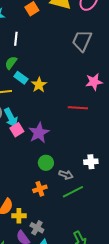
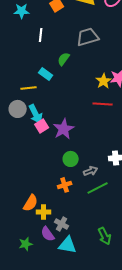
gray trapezoid: (82, 41) -> (88, 37), moved, turned 50
green semicircle: (11, 63) -> (64, 59), moved
yellow star: (39, 85) -> (104, 81), moved
gray arrow: (66, 175) -> (91, 171), turned -40

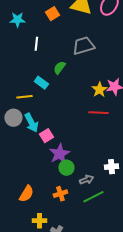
pink square: (42, 126) -> (46, 136), moved
purple star: (64, 129) -> (59, 154), moved
orange semicircle: (31, 203) -> (26, 194), moved

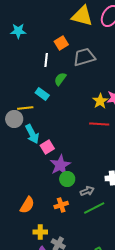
orange square: (52, 14) -> (61, 43), moved
white line: (36, 44) -> (46, 60), moved
gray circle: (13, 118) -> (14, 119), moved

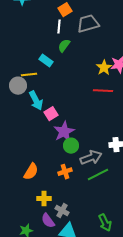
white line: (46, 60) -> (59, 27), moved
gray arrow: (87, 191) -> (91, 158), size x1.5

